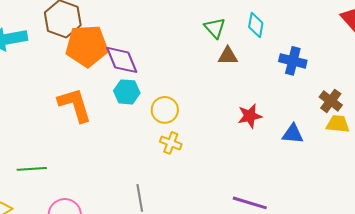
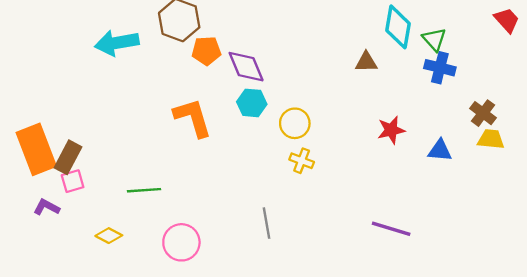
cyan diamond: (256, 25) -> (398, 27), size x1.5
green triangle: (215, 28) -> (434, 39), moved
orange pentagon: (87, 46) -> (206, 51), size x0.6

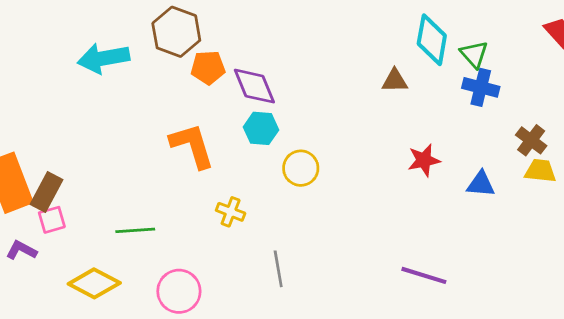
yellow circle: (295, 123) -> (301, 168), moved
yellow cross: (302, 161) -> (231, 212), moved
yellow diamond: (109, 236) -> (94, 283), size x1.6

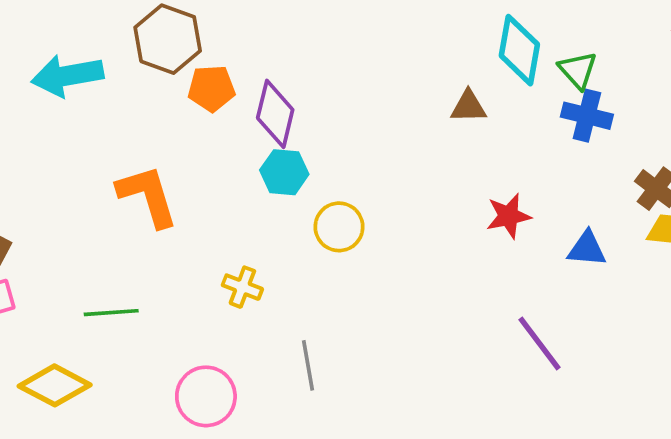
purple diamond: (254, 86) -> (275, 114), turned 36
orange L-shape: (192, 146) -> (148, 196), moved
purple line: (424, 275) -> (540, 344), moved, turned 36
pink circle: (179, 291) -> (206, 396), moved

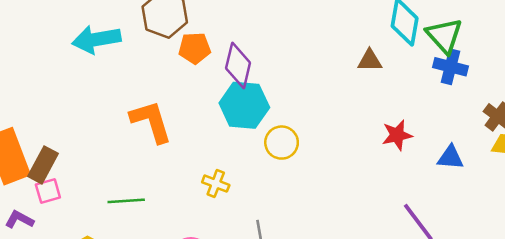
green triangle: (578, 70) -> (444, 36), size x1.4
cyan hexagon: (284, 172) -> (244, 105), size x1.5

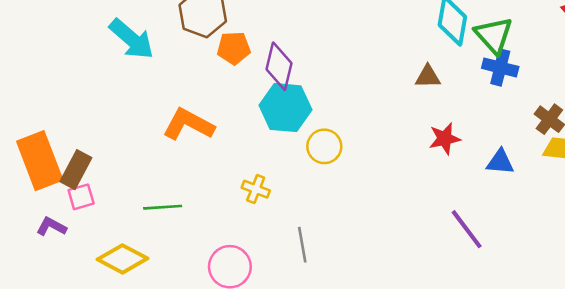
cyan arrow: (96, 39) -> (132, 39), turned -129
brown triangle: (370, 61) -> (428, 77), moved
orange L-shape: (151, 121) -> (188, 124), turned -45

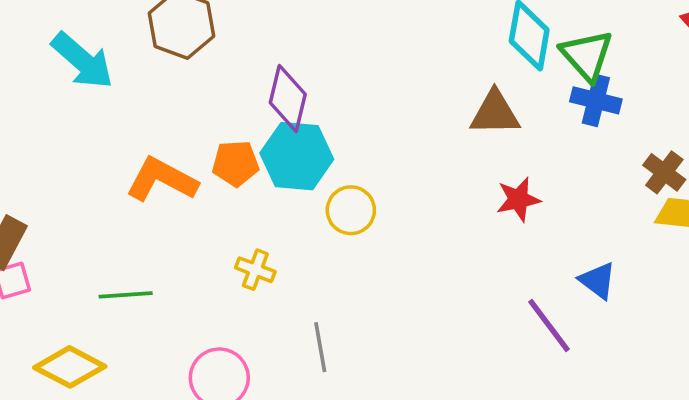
orange pentagon: (234, 48) -> (236, 163), moved
brown triangle: (428, 77) -> (495, 113), size x1.4
blue triangle: (500, 162) -> (598, 280), moved, turned 32

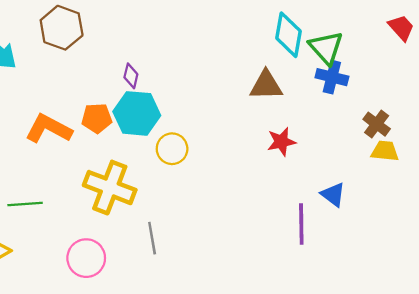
purple diamond: (288, 99) -> (131, 76), size x0.6
yellow cross: (255, 270) -> (110, 188), size x2.0
purple line: (549, 326) -> (301, 224), turned 36

